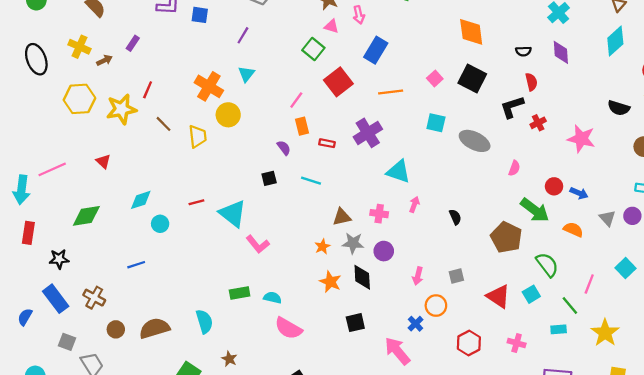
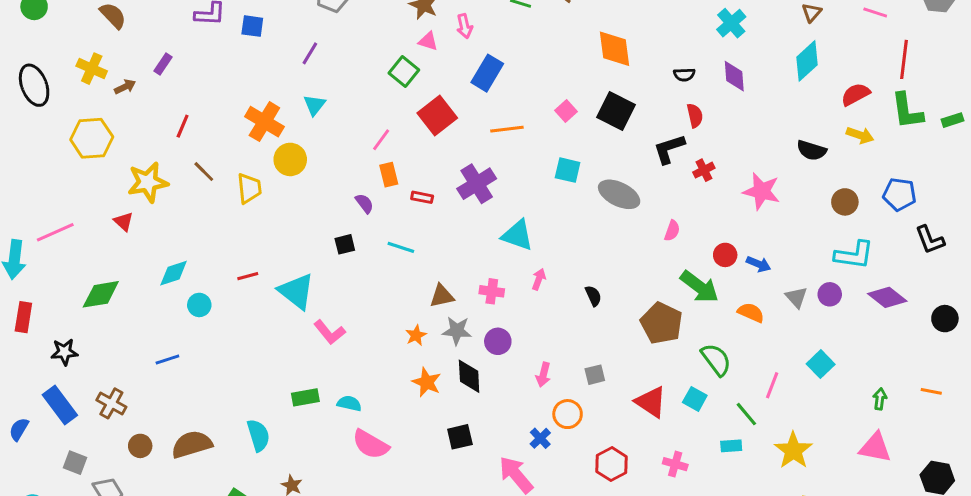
yellow star: (121, 109) -> (148, 182), moved
cyan square: (531, 294) -> (695, 399), turned -30

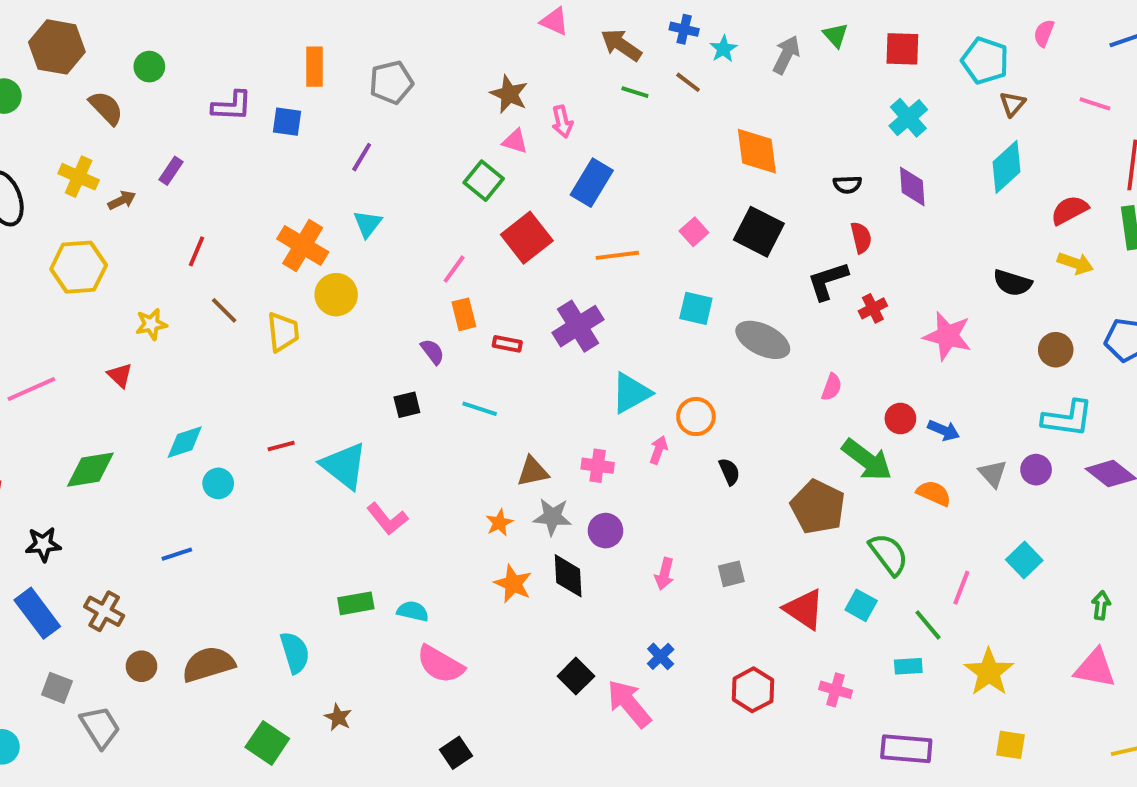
yellow star: (148, 182) -> (151, 324), size x0.6
cyan triangle: (518, 235) -> (631, 393), turned -48
orange circle: (568, 414) -> (696, 417), moved
black square: (460, 437) -> (576, 676), moved, turned -32

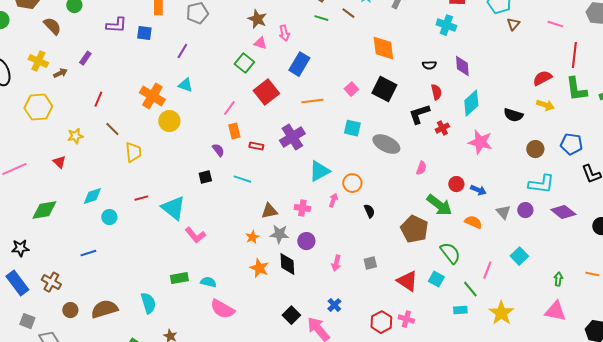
cyan cross: (908, 118) -> (446, 25), moved, turned -30
cyan diamond: (1007, 167) -> (471, 103), moved
cyan triangle: (368, 224) -> (185, 85), turned -49
yellow trapezoid: (283, 332) -> (133, 152), moved
pink cross: (836, 690) -> (406, 319), moved

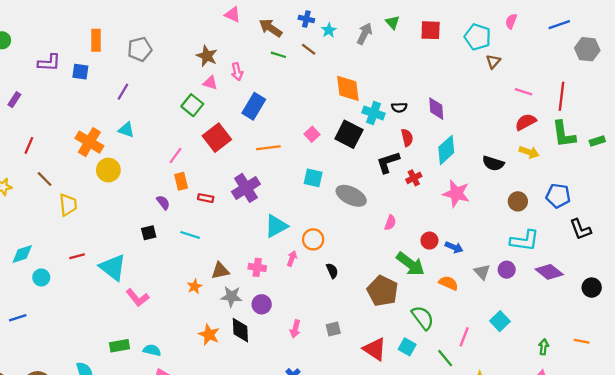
pink line: (555, 24) -> (523, 92), moved
cyan cross: (446, 25) -> (374, 113), moved
orange star: (252, 237) -> (195, 286), moved

